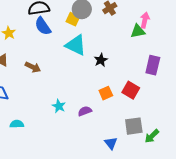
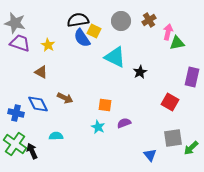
yellow square: (73, 19) -> (94, 31), moved
pink arrow: (145, 20) -> (168, 32), moved
brown arrow: (33, 67) -> (65, 98), moved
orange square: (106, 93) -> (105, 105), moved, turned 32
cyan star: (59, 106) -> (98, 127), moved

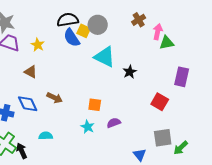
gray circle: (121, 21) -> (98, 25), moved

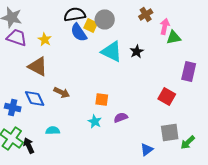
brown triangle: (31, 72) -> (38, 66), size x1.5
black star: (130, 72) -> (137, 51), moved
blue triangle: (140, 155) -> (147, 149), turned 32

